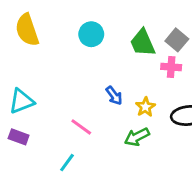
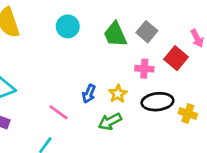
pink cross: (171, 67) -> (144, 69), moved
blue arrow: (114, 96) -> (89, 94), moved, turned 60

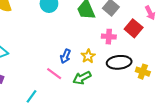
pink line: (58, 112) -> (54, 74), moved

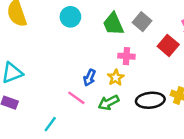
pink cross: (109, 37) -> (126, 56), moved
black ellipse: (119, 62) -> (150, 100), moved

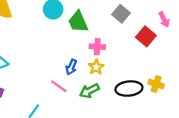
green trapezoid: (113, 24) -> (78, 22), moved
pink cross: (126, 56) -> (97, 47), moved

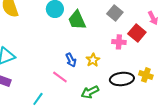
pink cross: (97, 47) -> (119, 42), moved
blue arrow: (71, 67) -> (71, 60), turned -48
green arrow: (89, 91) -> (90, 92), moved

